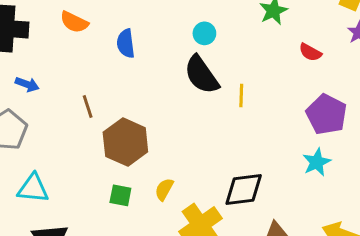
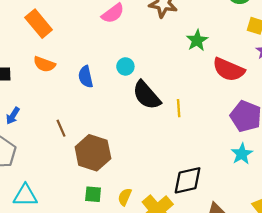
cyan circle: (204, 33) -> (125, 66), moved
red semicircle: (310, 52) -> (229, 70), size x1.8
blue arrow: (27, 84) -> (13, 116), turned 108
yellow semicircle: (164, 189) -> (125, 197), moved

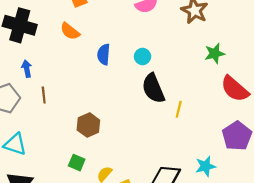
blue arrow: (13, 116) -> (27, 69), turned 119
brown line: (61, 128) -> (44, 95), moved
brown hexagon: (93, 153) -> (88, 125), size x0.7
cyan star: (242, 154) -> (206, 166), moved

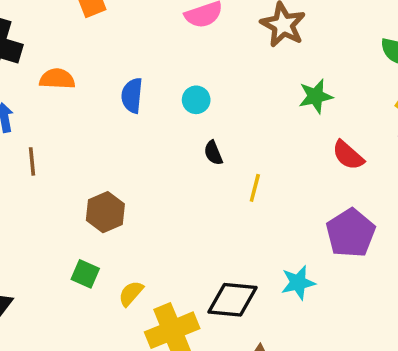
orange semicircle: (70, 31) -> (57, 79), moved, turned 144
black semicircle: (153, 88) -> (213, 153), size x0.5
red semicircle: (235, 89) -> (348, 155), size x0.7

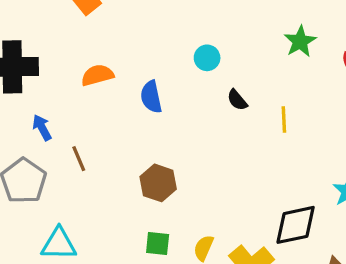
orange semicircle: (57, 79) -> (97, 75), moved
blue semicircle: (132, 96) -> (151, 97), moved
green star: (315, 96) -> (300, 41), moved

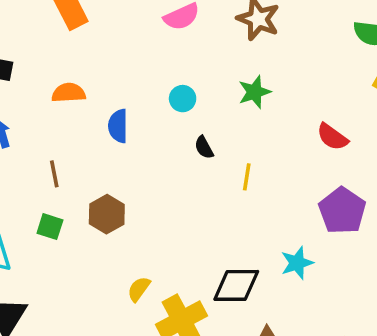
green star: (300, 41) -> (254, 92), moved
brown line: (79, 159) -> (54, 174), moved
green square: (158, 243) -> (50, 227), moved

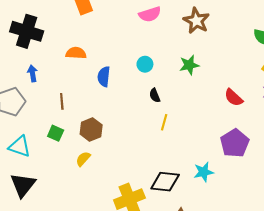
yellow line: (247, 177) -> (164, 122), moved
yellow semicircle: (139, 289) -> (83, 159), moved

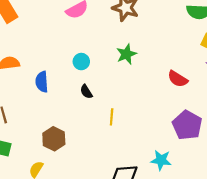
black semicircle: (155, 95) -> (86, 92), moved
brown hexagon: (91, 129) -> (54, 139), moved
cyan star: (204, 172) -> (161, 160), turned 30

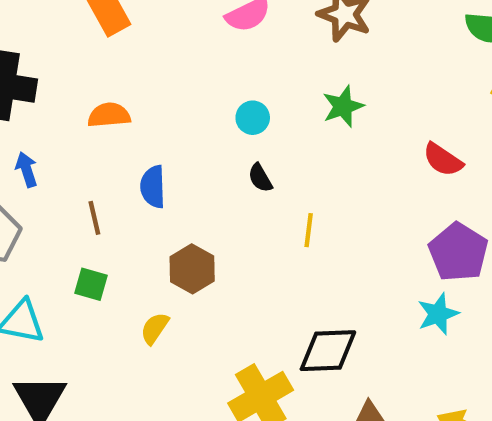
blue semicircle: (42, 82) -> (153, 187), moved
cyan star: (161, 160) -> (438, 314), moved, turned -30

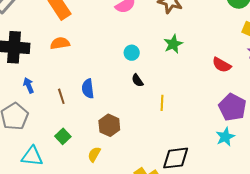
orange semicircle: (109, 115) -> (60, 43), moved
brown line: (94, 218) -> (61, 96), moved
green square: (91, 284) -> (63, 136), turned 35

